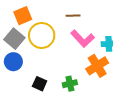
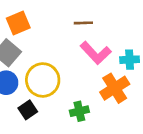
yellow circle: (42, 35) -> (43, 80), moved
black square: (40, 84) -> (28, 110), moved, turned 32

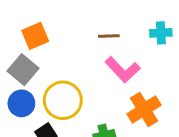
cyan cross: (130, 60) -> (161, 33), moved

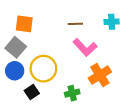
orange square: (35, 36) -> (24, 24), turned 30

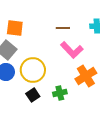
black square: (32, 92) -> (33, 95), moved

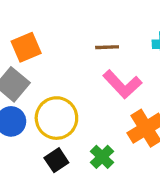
orange square: (15, 28) -> (26, 47), turned -30
green cross: (60, 93) -> (102, 157), turned -32

